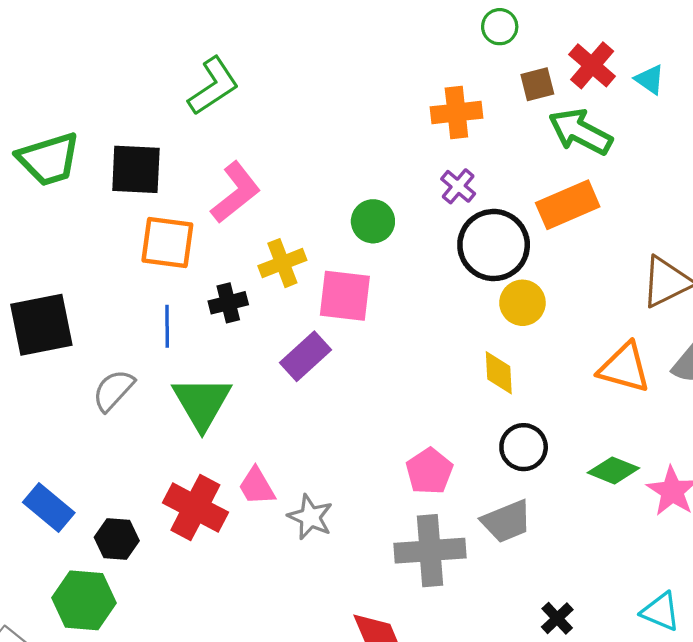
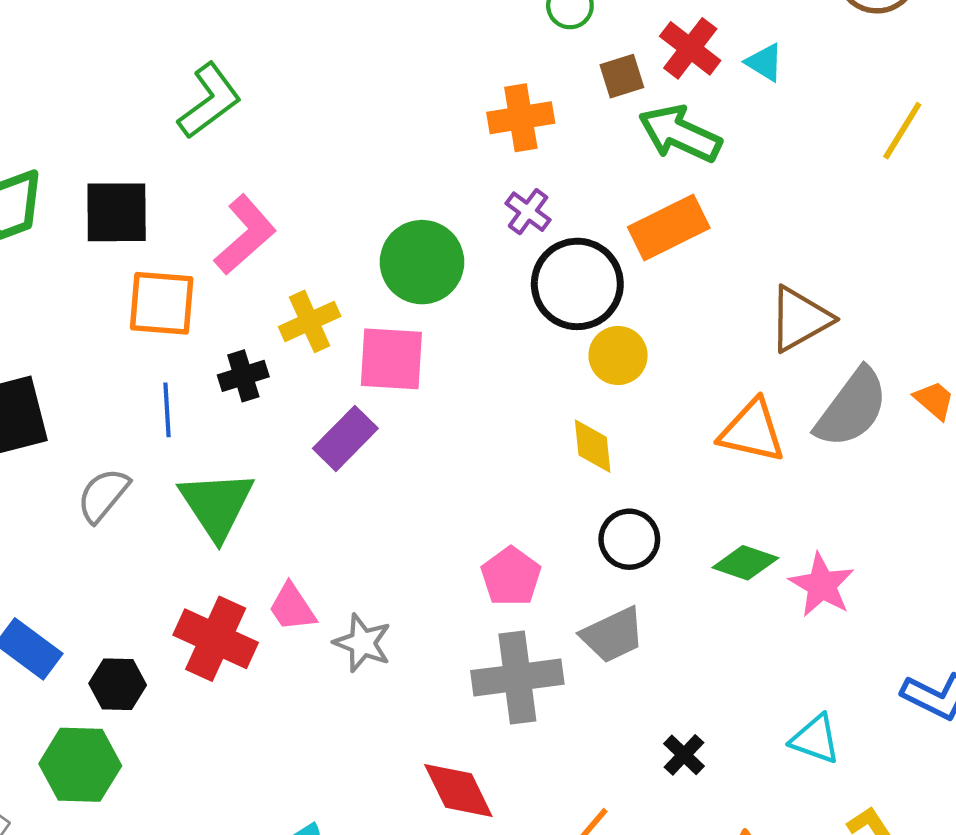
green circle: (373, 221) -> (422, 262), size x1.5

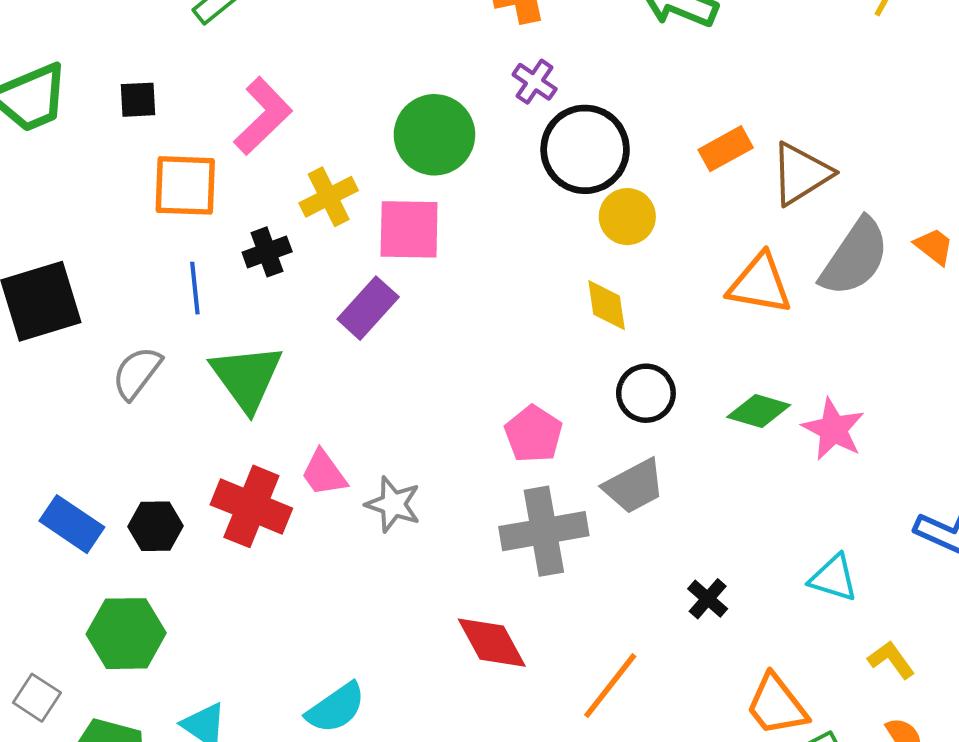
black square: (117, 212) -> (138, 100), size x0.6
orange rectangle: (669, 228) -> (726, 149), moved, size x0.7
black hexagon: (118, 684) -> (155, 526), moved

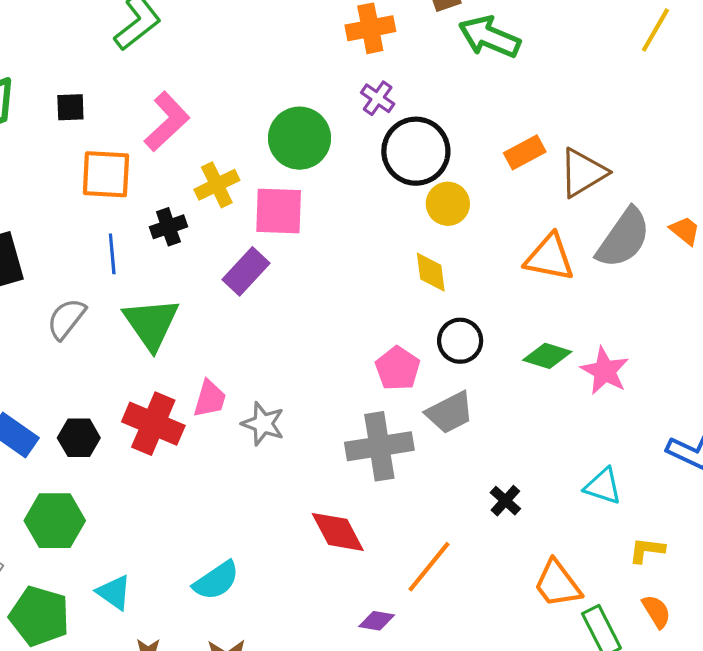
pink pentagon: (533, 434) -> (398, 368), moved
pink trapezoid: (324, 473) -> (210, 399), turned -129
yellow L-shape: (891, 660) -> (647, 550), turned -48

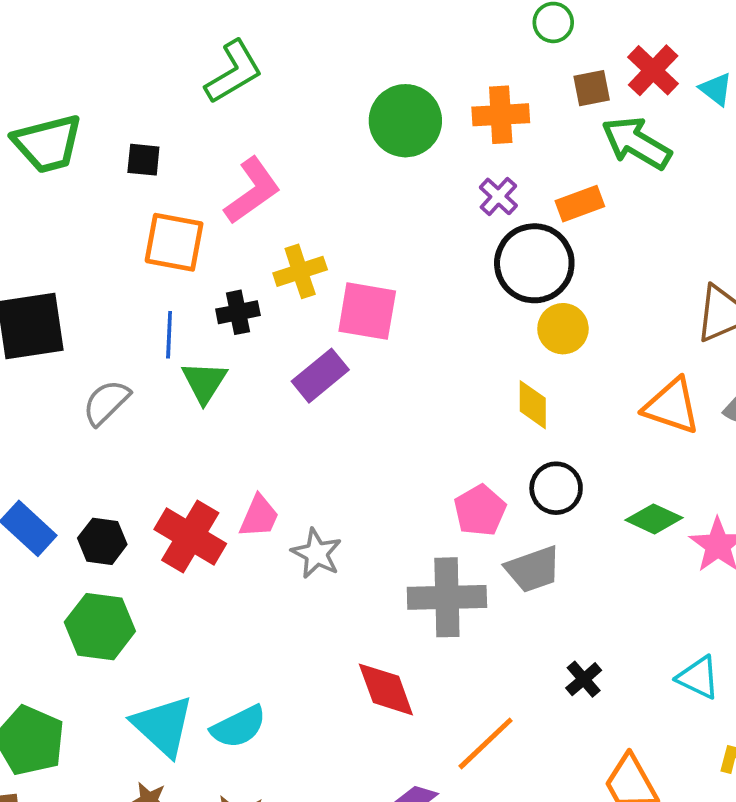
green circle: (300, 138) -> (405, 121), moved
orange rectangle: (525, 152) -> (580, 204), moved
green triangle: (151, 324) -> (204, 382), moved, size x0.7
green hexagon: (55, 521) -> (100, 627), moved
cyan triangle: (114, 592) -> (163, 726), moved, size x1.5

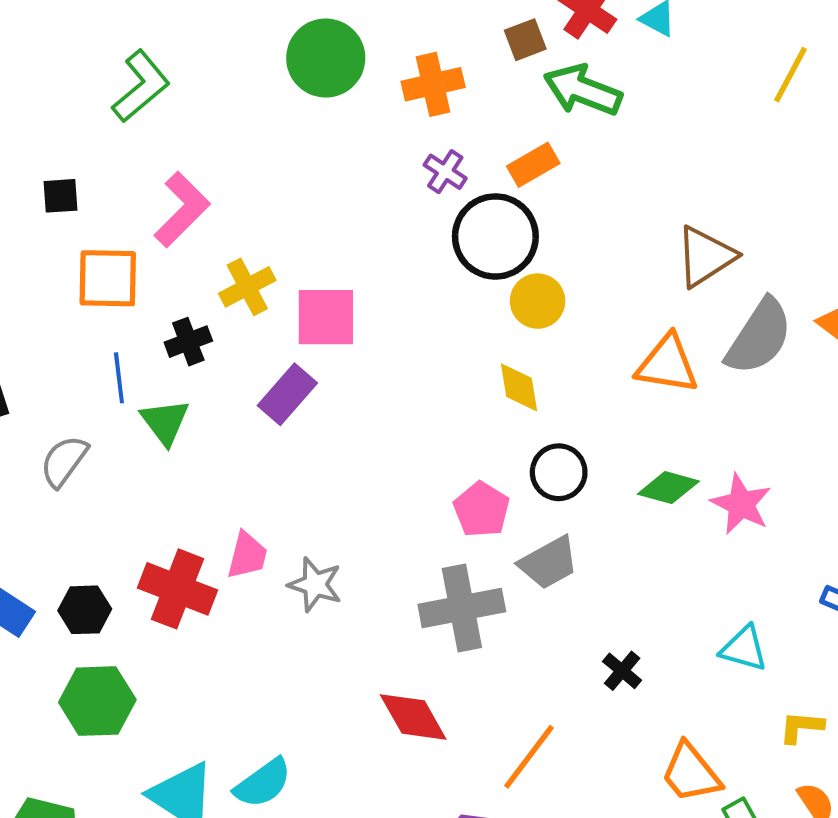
green circle: (405, 121) -> (326, 58), moved

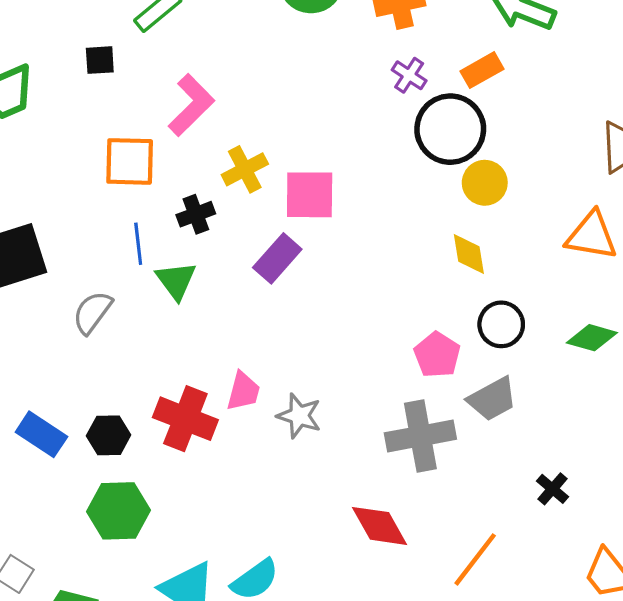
black square: (60, 196) -> (100, 60), moved

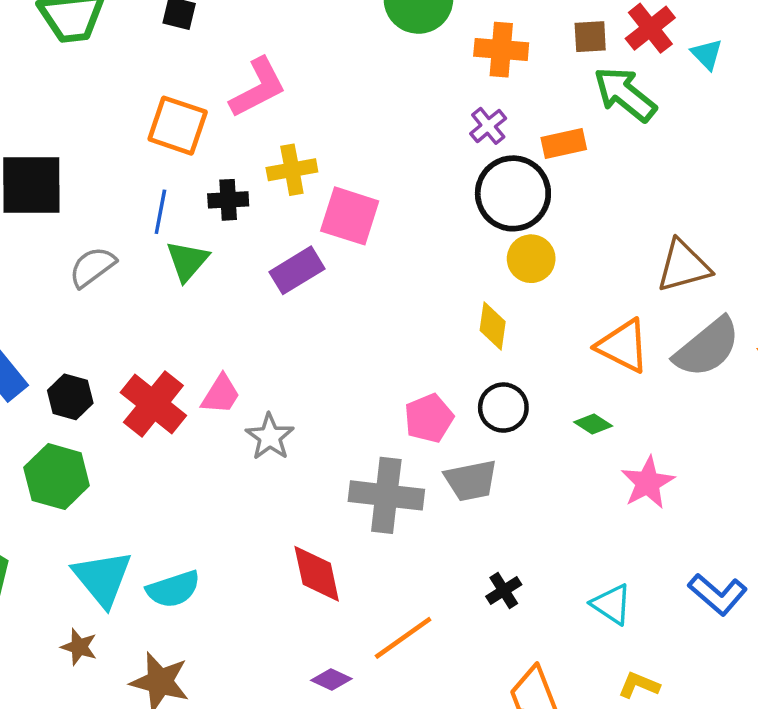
green diamond: (592, 338) -> (593, 424), moved, size x0.7

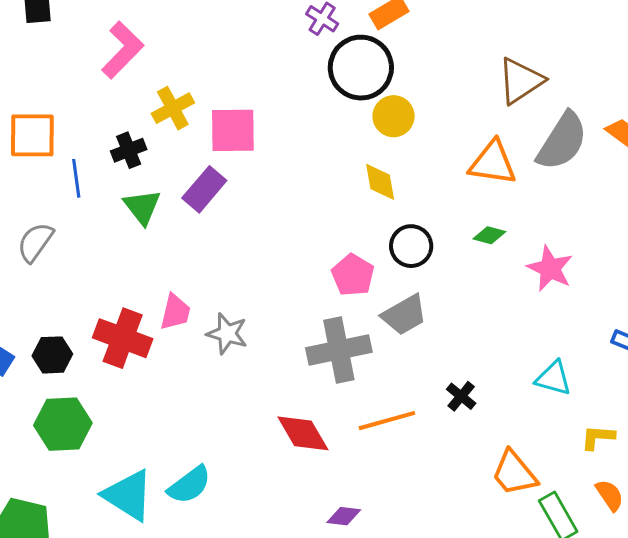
orange square: (178, 126) -> (32, 135), moved
green triangle: (187, 261) -> (142, 207), moved
orange line: (403, 638) -> (387, 421), moved, turned 38

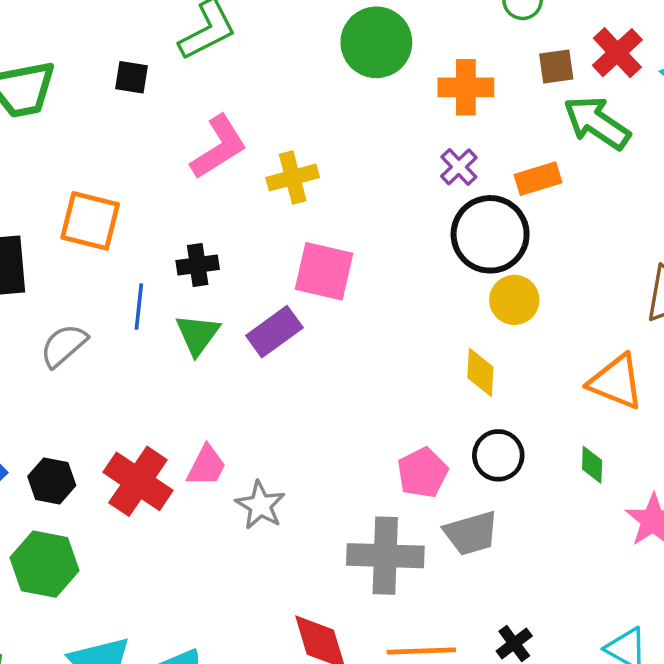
yellow cross: (173, 108) -> (293, 178), moved
blue line: (76, 178) -> (139, 307), moved
green diamond: (489, 235) -> (592, 465), turned 64

